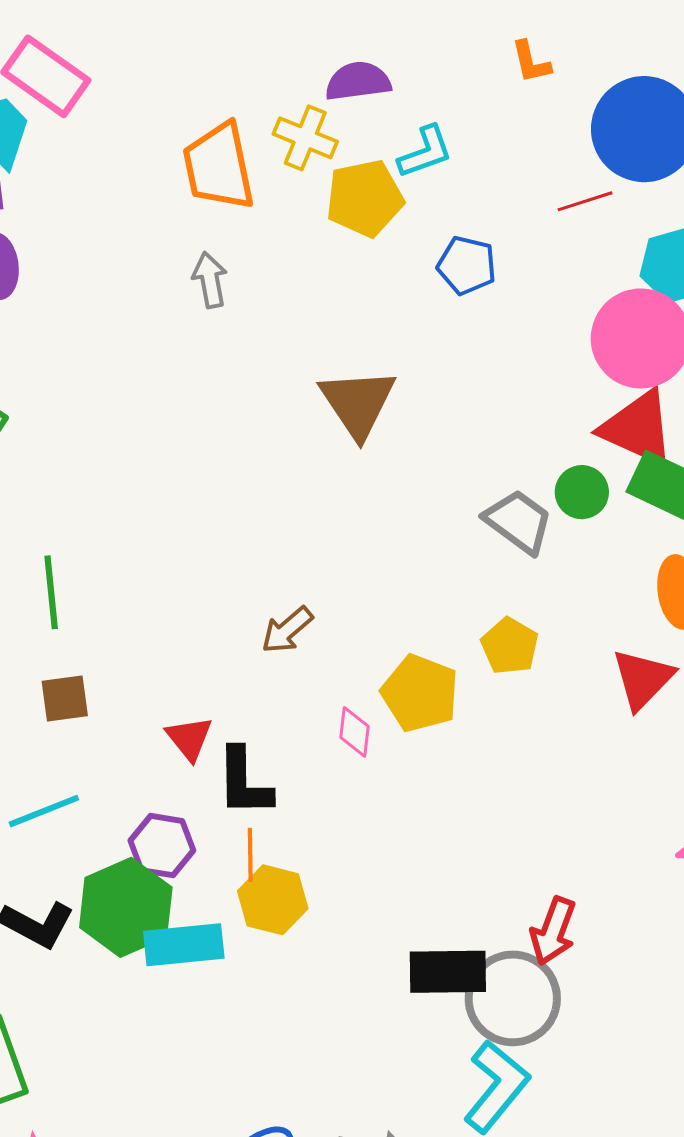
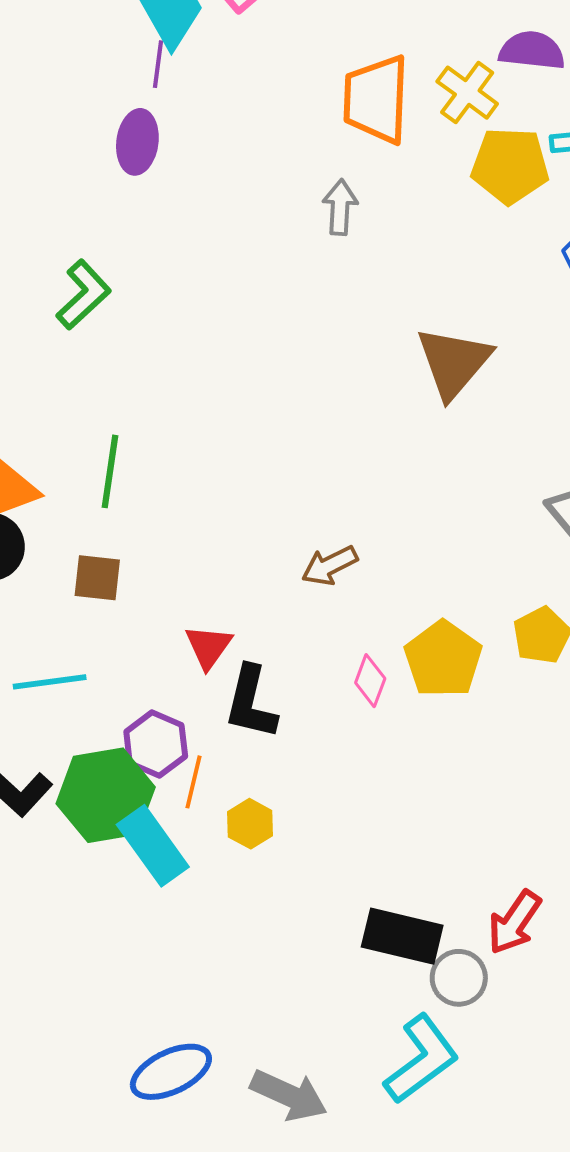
orange line: (250, 855) -> (194, 782), moved
yellow hexagon: (273, 900) -> (250, 824), size x0.7
cyan rectangle: (184, 945) -> (153, 846), turned 46
gray circle: (513, 998) -> (459, 978), size x0.6

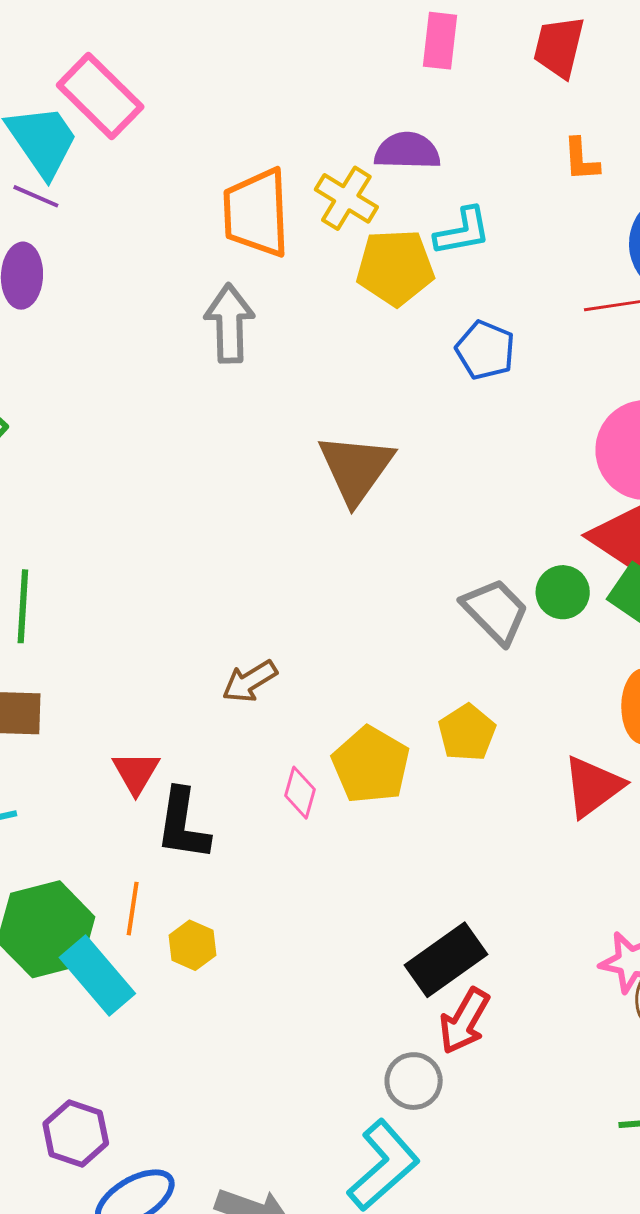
purple line: (158, 64) -> (36, 196), turned -69
gray arrow: (340, 207) -> (229, 323), size x1.4
purple hexagon: (156, 744) -> (76, 1133), moved
black rectangle: (402, 936) -> (446, 960), moved, turned -44

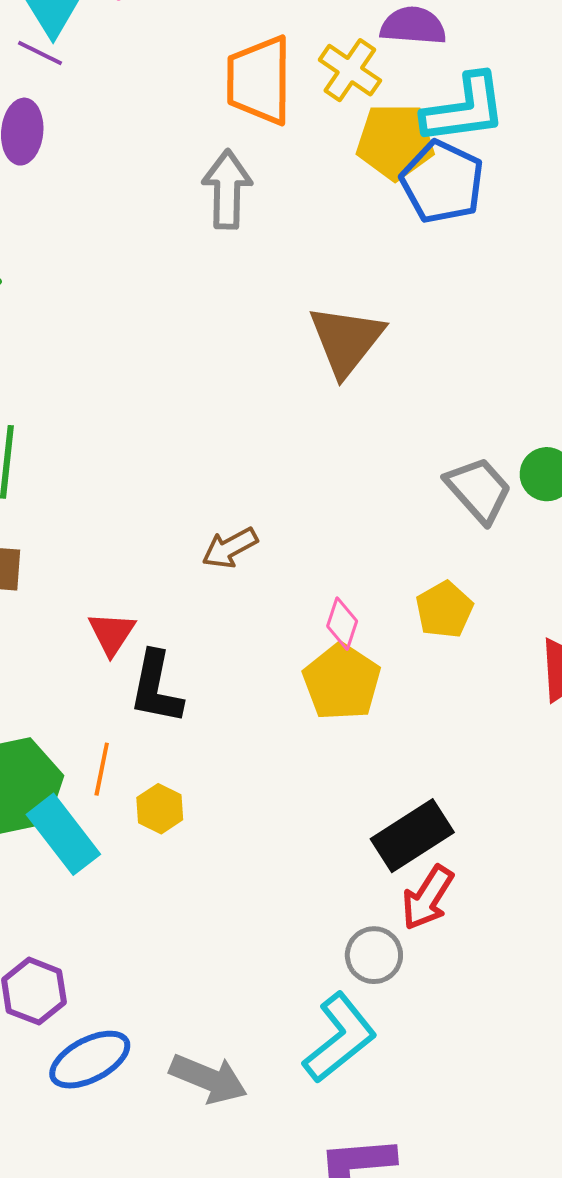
cyan L-shape: (463, 231) -> (464, 109), size x1.5
blue pentagon: (485, 350) -> (442, 182), moved, size x1.4
yellow pentagon: (371, 765) -> (342, 682), moved
pink diamond: (300, 793) -> (342, 624), moved

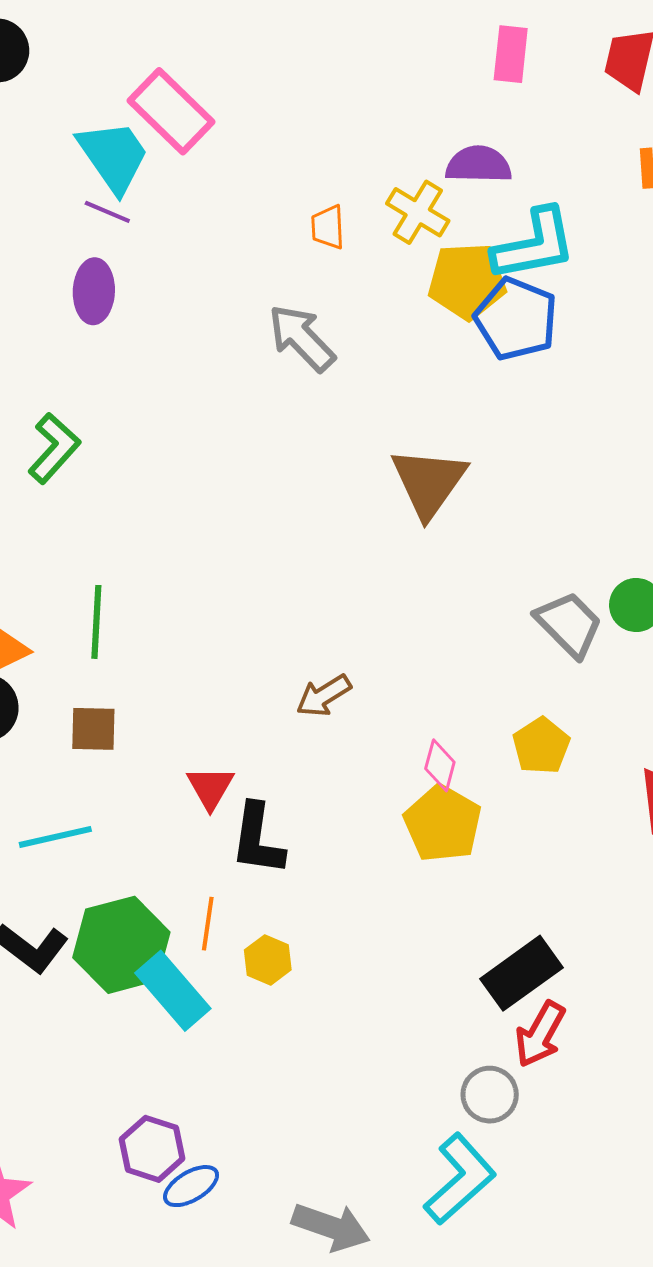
orange trapezoid: (259, 80) -> (328, 227), size x0.5
gray arrow: (227, 189) -> (302, 338), turned -42
blue ellipse: (90, 1060) -> (191, 1186), moved, size x0.7

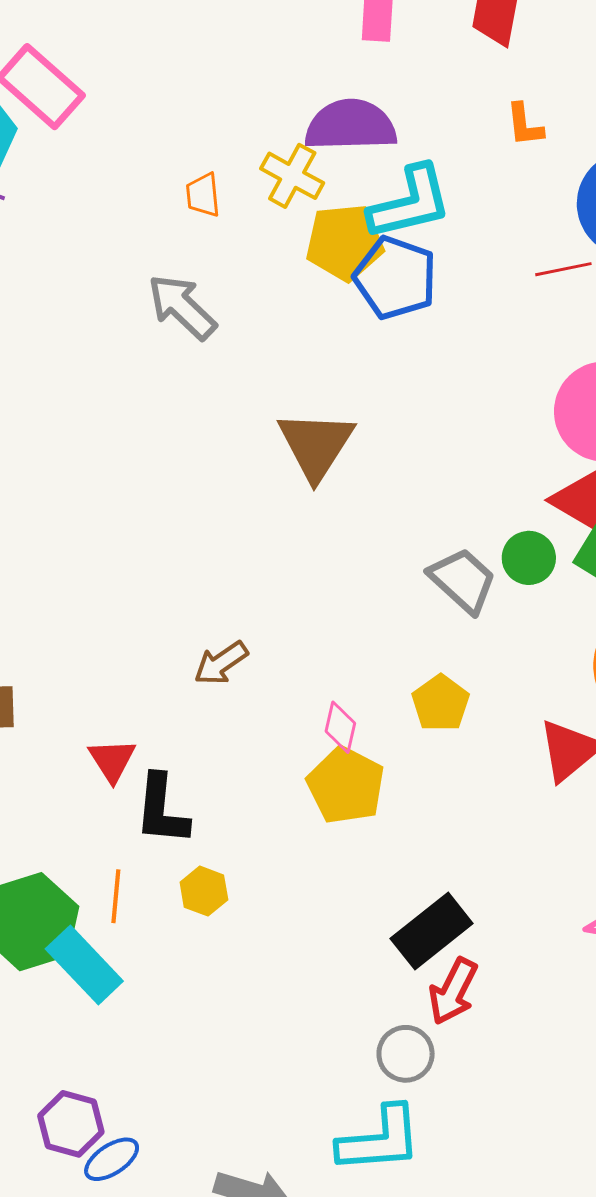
purple semicircle: (479, 165) -> (351, 125), size x1.4
yellow hexagon: (268, 960) -> (204, 891), moved
cyan L-shape: (460, 1179) -> (380, 1140), turned 40

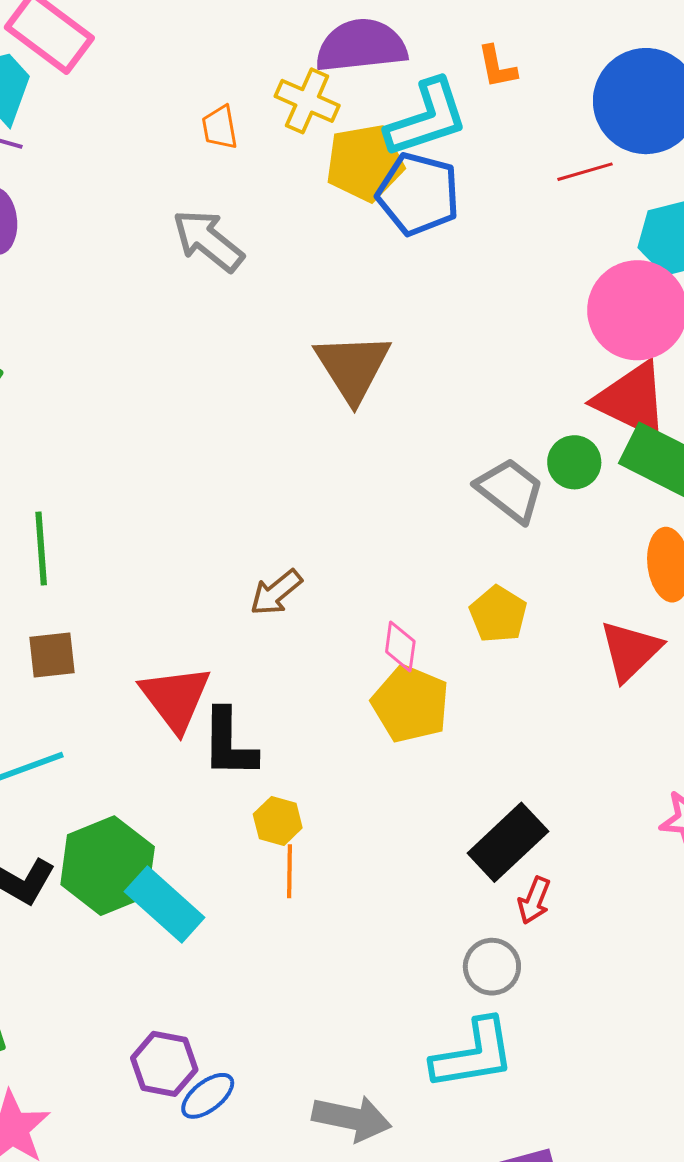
orange L-shape: (525, 125) -> (497, 67), moved
red triangle: (112, 760) -> (175, 698), size x1.5
orange line: (116, 896) -> (289, 871), moved
red arrow: (453, 991) -> (534, 900), size x0.7

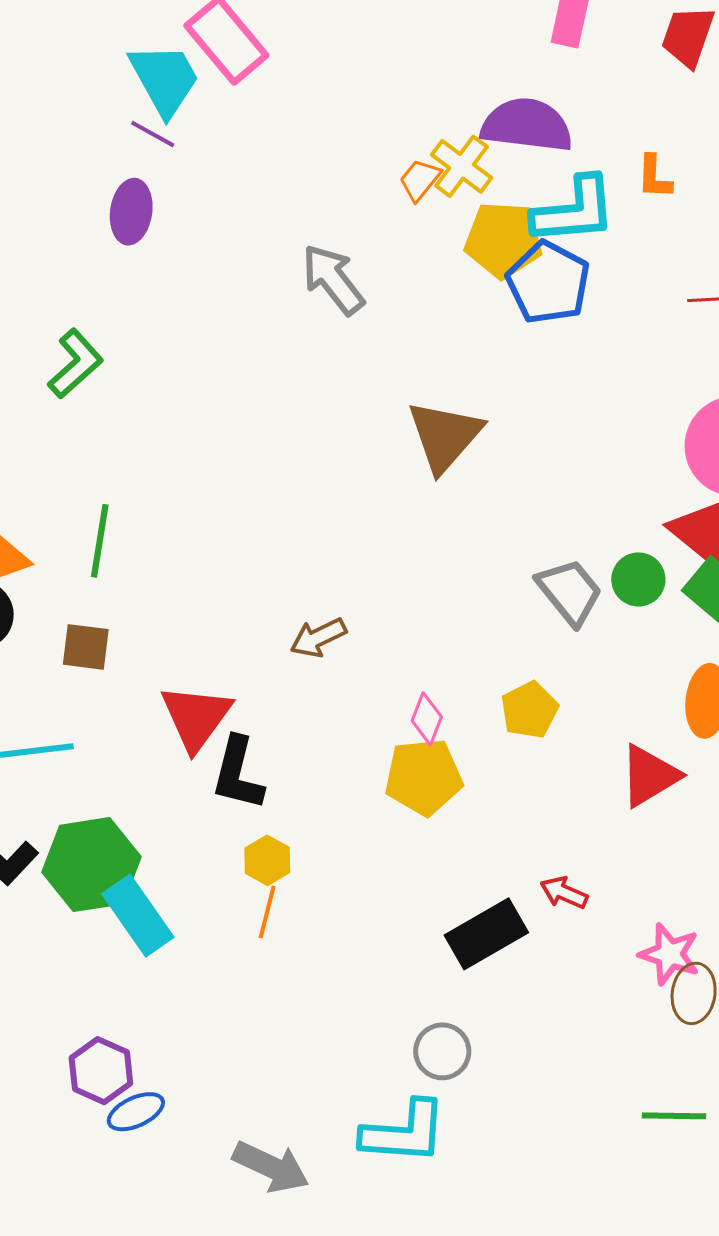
orange trapezoid: (220, 127) -> (420, 180), moved, turned 36
yellow pentagon: (411, 704) -> (423, 777), turned 30
red arrow: (534, 900) -> (564, 893), moved, turned 78

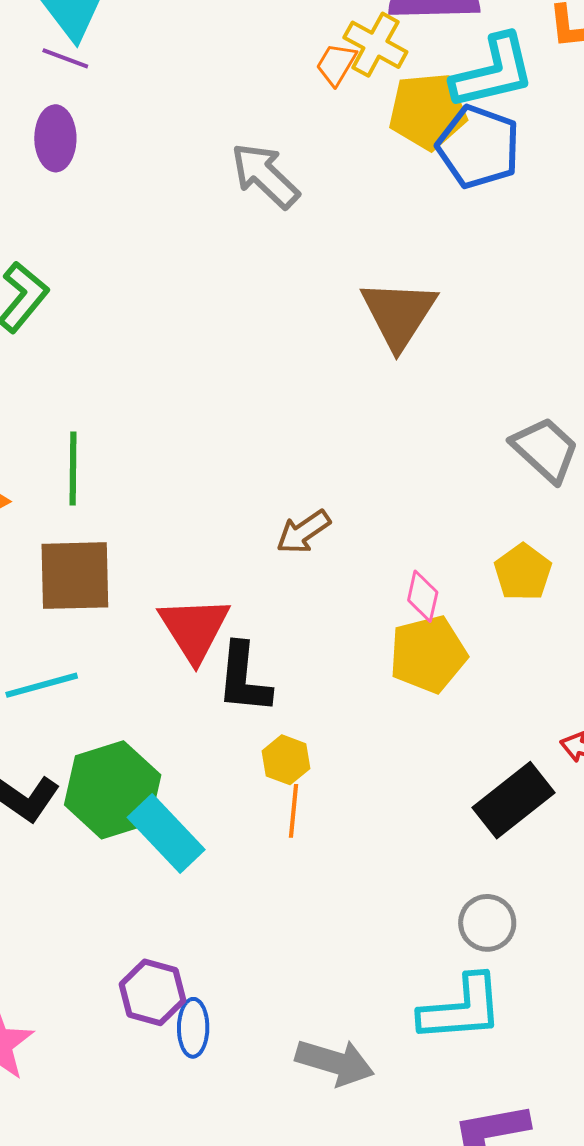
brown square: (86, 647) -> (75, 576), size x1.6
blue ellipse: (136, 1112) -> (193, 1028), turned -56

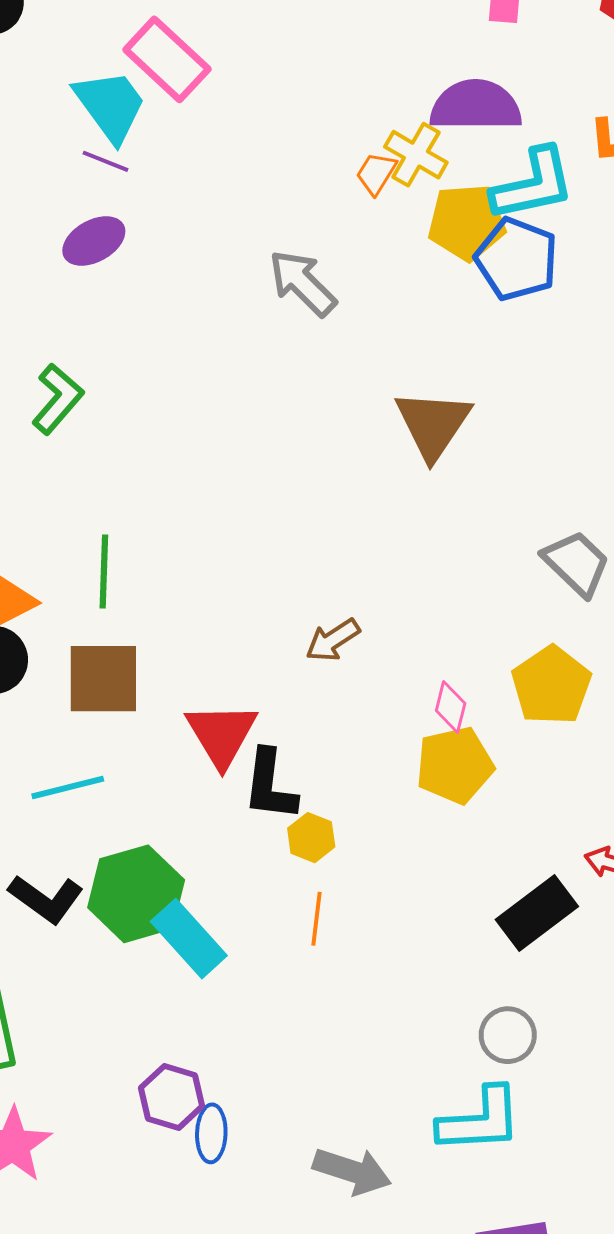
purple ellipse: (55, 138) -> (94, 241), turned 60
yellow pentagon: (523, 572) -> (551, 685), size x1.4
yellow hexagon: (286, 760) -> (311, 838), moved

